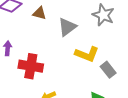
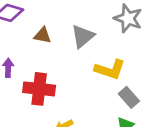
brown triangle: (39, 13) -> (43, 35), moved
gray rectangle: (108, 70) -> (129, 97), moved

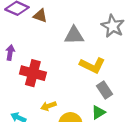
brown triangle: (43, 35) -> (40, 16), moved
gray triangle: (83, 36) -> (74, 35), turned 30

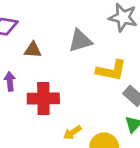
brown triangle: (40, 16) -> (33, 50), moved

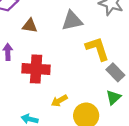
yellow L-shape: (111, 70) -> (97, 49), turned -124

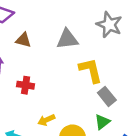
red cross: (36, 69) -> (26, 85), size x0.6

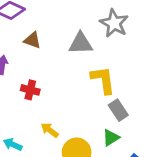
gray star: (109, 25) -> (114, 23), moved
yellow arrow: (46, 120) -> (50, 130), turned 56

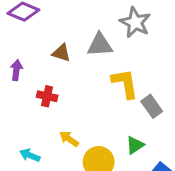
brown triangle: (32, 40) -> (61, 53), moved
gray rectangle: (118, 110) -> (152, 106), moved

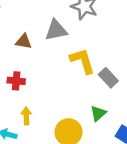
yellow arrow: (69, 139) -> (26, 116), moved, turned 60

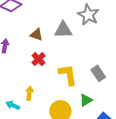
yellow L-shape: (82, 61) -> (68, 75), moved
red cross: (16, 81) -> (39, 59), moved, turned 32

